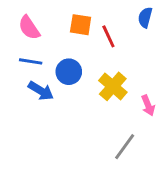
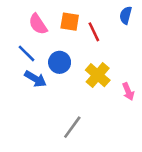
pink semicircle: (29, 28) -> (38, 24), moved
blue line: (31, 61) -> (26, 53), turned 36
gray line: (125, 147) -> (72, 127), moved

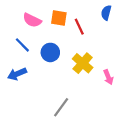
pink semicircle: (38, 24) -> (32, 20), turned -30
blue arrow: (35, 79) -> (17, 74), moved, turned 126

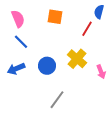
pink semicircle: (32, 20) -> (18, 19), moved, turned -138
red line: (79, 27) -> (87, 29), moved, turned 56
blue circle: (50, 52) -> (47, 66), moved

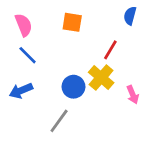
red line: (87, 29) -> (110, 50), moved
blue circle: (47, 66) -> (74, 87), moved
gray line: (57, 100) -> (59, 121), moved

